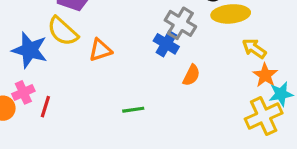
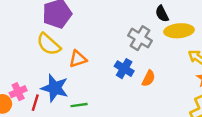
blue cross: (166, 44) -> (124, 69), moved
blue star: (30, 50) -> (55, 88), moved
green line: (133, 110) -> (79, 105), moved

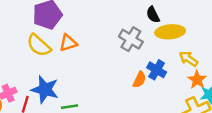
orange triangle: (78, 59) -> (68, 43), moved
blue cross: (124, 69) -> (157, 70), moved

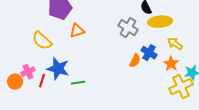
yellow semicircle: (39, 45) -> (42, 41), moved
orange star: (197, 80) -> (171, 64), moved

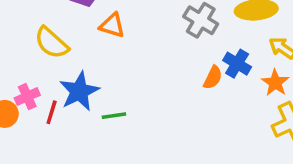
orange triangle: (77, 31) -> (112, 25), turned 35
blue star: (58, 69) -> (79, 91), turned 30

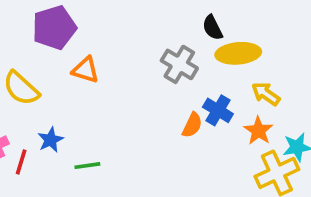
blue star: (79, 91) -> (51, 140), size x0.6

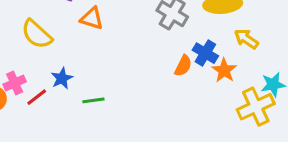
orange star: (258, 131) -> (224, 70), moved
red line: (21, 162) -> (37, 97), turned 35

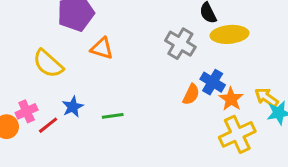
yellow arrow: (246, 39) -> (266, 97), moved
green line: (93, 100) -> (113, 116), moved
yellow cross: (256, 107) -> (237, 134), moved

